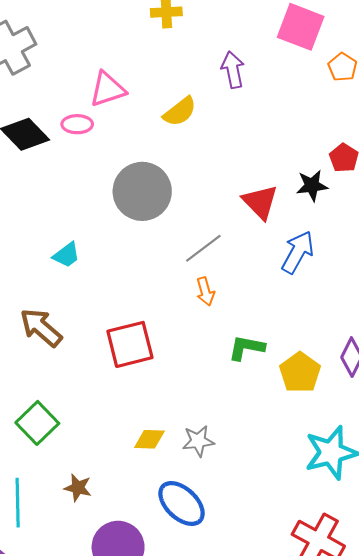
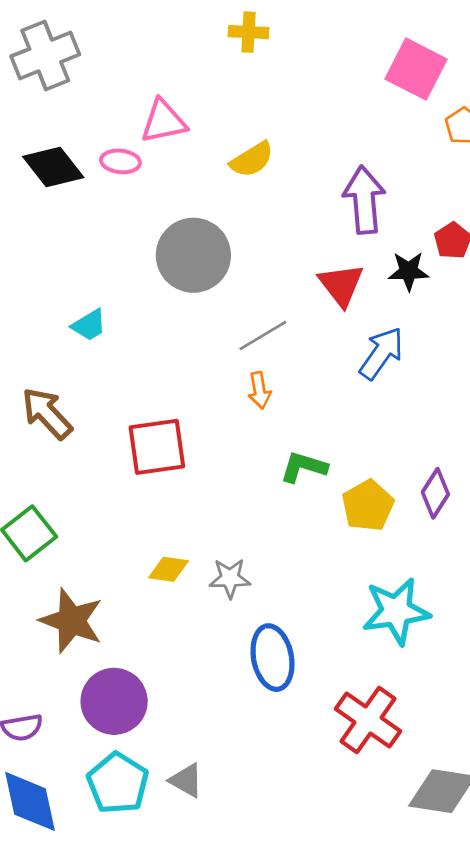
purple arrow: (233, 70) -> (364, 200), moved, size x1.4
brown star: (78, 488) -> (71, 621), size x1.8
blue ellipse: (182, 503) -> (272, 658), moved, turned 30

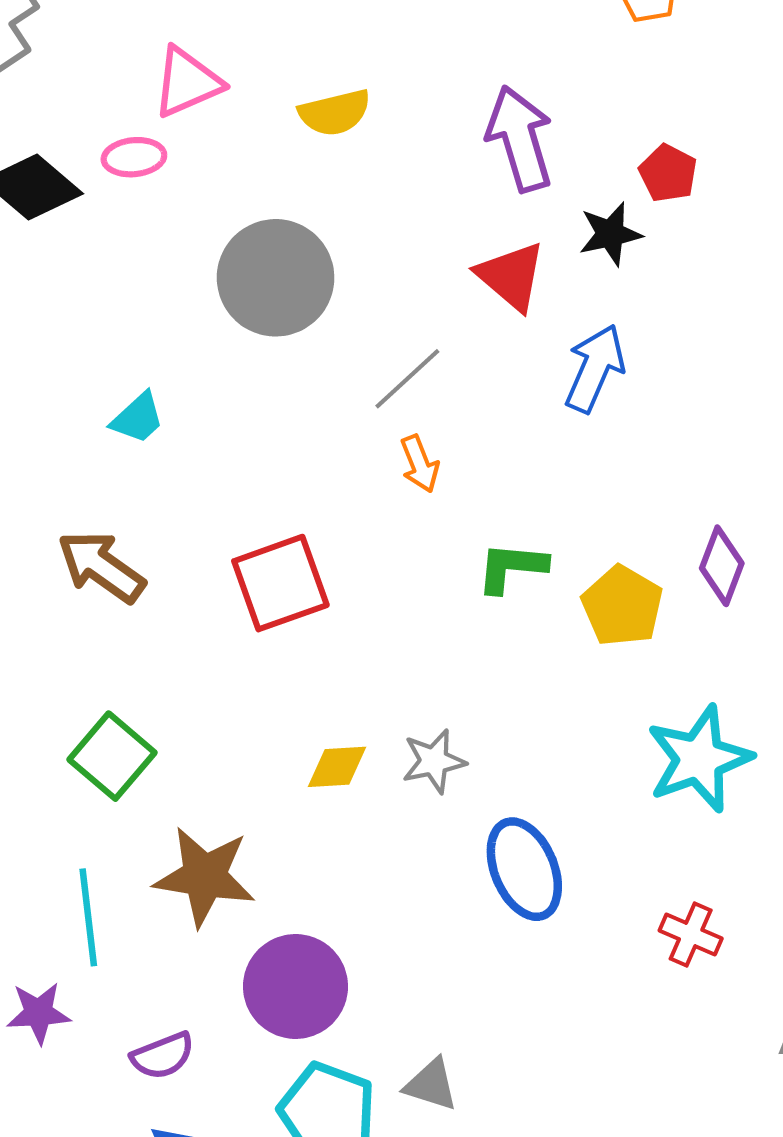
yellow semicircle: (252, 160) -> (335, 113), turned 30
red cross: (368, 720) -> (691, 935), size x0.6

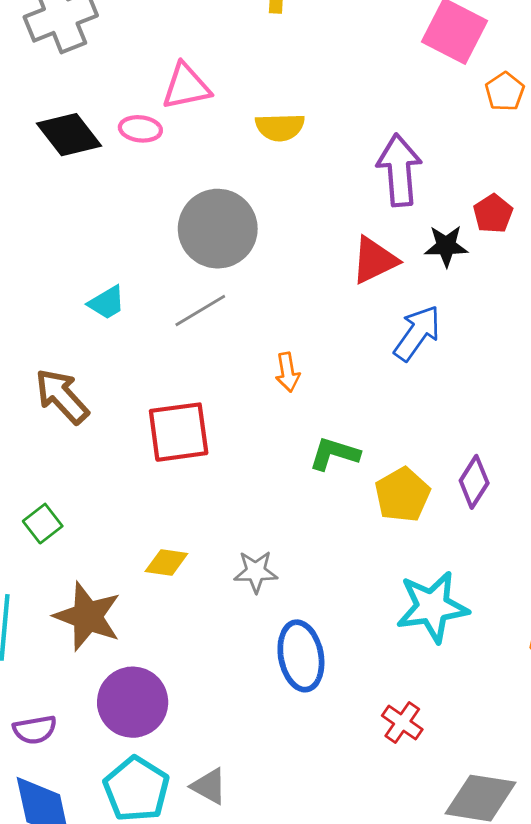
red triangle: (511, 276) -> (374, 260), turned 42
gray line: (407, 379) -> (200, 310), moved
green square: (112, 756) -> (43, 524), size x0.7
yellow diamond: (337, 767) -> (166, 563), moved

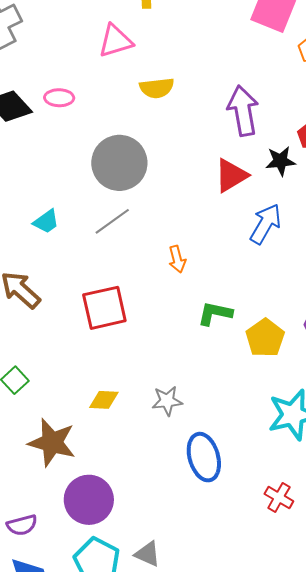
pink triangle: (186, 87) -> (115, 41), moved

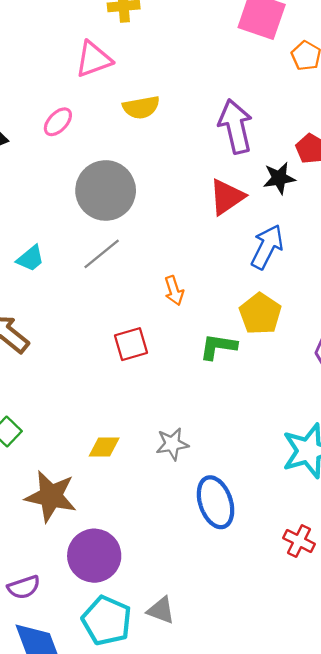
pink ellipse: (59, 98) -> (58, 122), moved, turned -44
red square: (104, 308) -> (131, 344), moved, size x0.7
yellow pentagon: (265, 338) -> (260, 314), moved

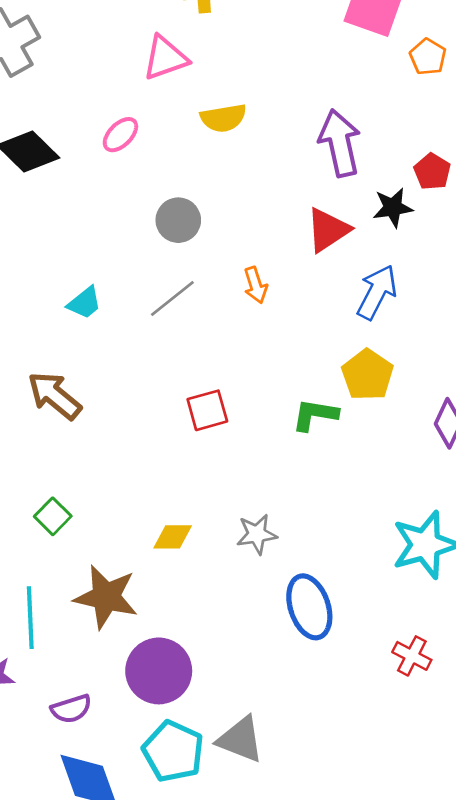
gray circle: (106, 190) -> (178, 220), size x0.6
orange arrow: (174, 291) -> (256, 285), moved
gray triangle: (161, 610) -> (240, 739), size x1.4

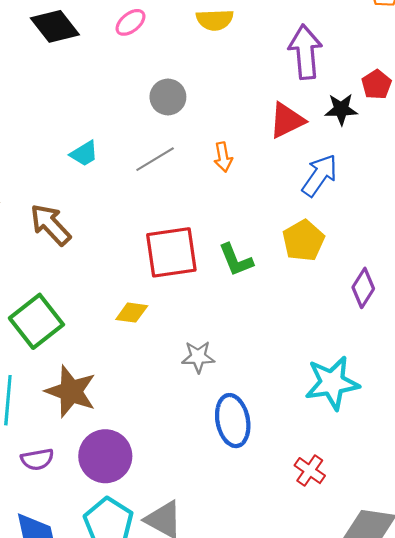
red square: (207, 410) -> (171, 252), size x1.6
green L-shape: (315, 415) -> (236, 260), moved, turned -129
green square: (53, 516) -> (36, 321), size x1.8
yellow diamond: (173, 537) -> (132, 313), moved
purple semicircle: (71, 709) -> (37, 459), moved

